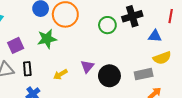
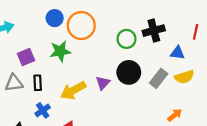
yellow arrow: (60, 74) -> (73, 90), size x1.6
gray rectangle: (144, 74) -> (159, 78), moved, turned -42
black circle: (109, 76) -> (129, 72), moved

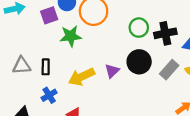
black cross: (154, 31) -> (165, 33), moved
purple square: (26, 57) -> (49, 15), moved

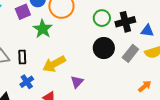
green star: (71, 36) -> (43, 29), turned -30
purple triangle: (112, 71) -> (77, 82), moved

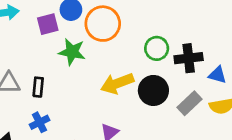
green star: (43, 29) -> (72, 52), turned -30
yellow arrow: (54, 64) -> (117, 83), moved

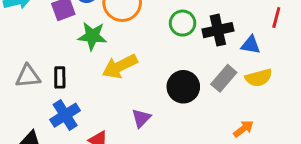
yellow arrow: (117, 83) -> (120, 66), moved
black circle: (153, 90) -> (183, 87), moved
blue cross: (39, 122) -> (65, 115), size x1.4

